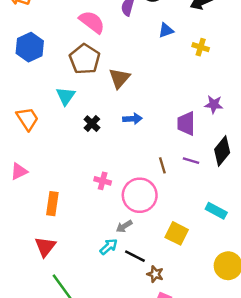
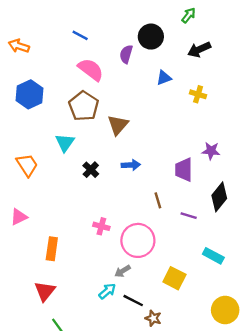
purple line: (191, 161) -> (189, 216), moved
brown line: (162, 165) -> (158, 200), moved

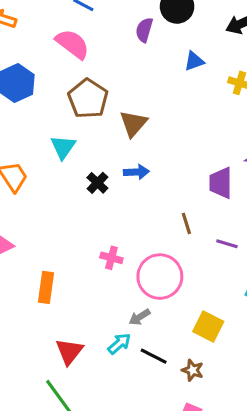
pink semicircle: (91, 70) -> (72, 44), moved
blue arrow: (131, 165) -> (136, 172), moved
red triangle: (45, 291) -> (69, 351), moved
brown star: (153, 318) -> (193, 370), moved

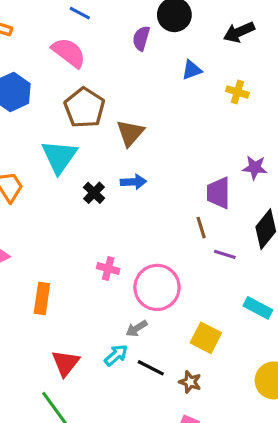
cyan triangle: (63, 147) -> (59, 157), size x1.4
brown line: (186, 223) -> (201, 228), moved

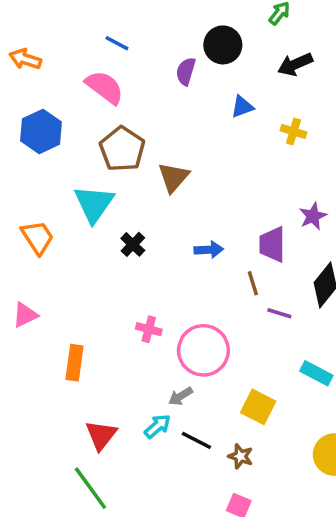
purple star: (255, 168) -> (313, 216), turned -30
blue arrow: (133, 182) -> (209, 250), moved

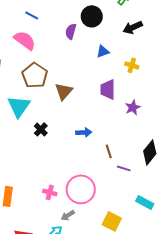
purple star: (313, 216) -> (133, 107), moved
purple trapezoid: (272, 244) -> (108, 89), moved
pink cross: (149, 329) -> (50, 192), moved

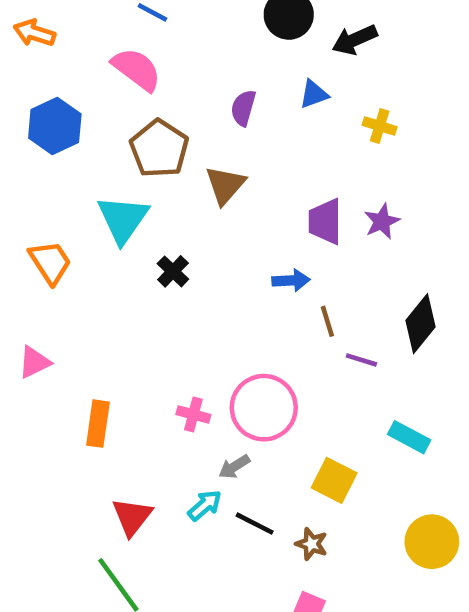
black arrow: (133, 27) -> (355, 40), moved
purple semicircle: (71, 31) -> (243, 108), moved
purple trapezoid: (108, 89) -> (325, 221), moved
blue arrow: (84, 132) -> (291, 280), moved

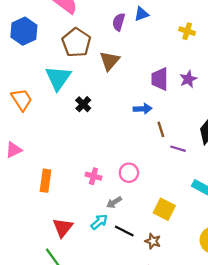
blue triangle: (314, 94) -> (141, 14), moved
pink circle: (264, 408) -> (129, 173), size x0.6

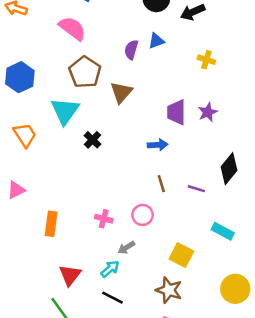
blue hexagon: (24, 31) -> (20, 77), moved
brown line: (161, 129) -> (161, 184), moved
black line: (124, 231) -> (113, 298), moved
brown star: (153, 241) -> (169, 290), size x1.5

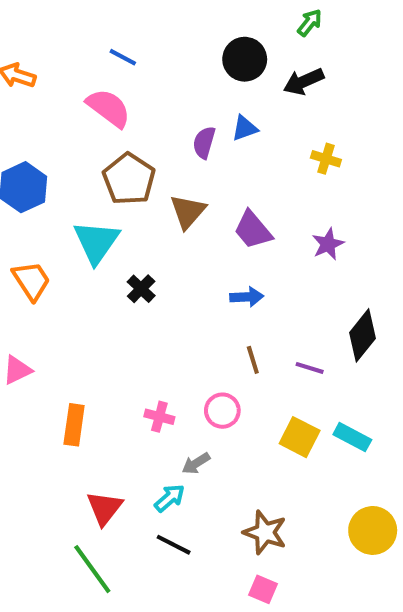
purple trapezoid: (176, 112) -> (253, 230), moved, turned -40
yellow square: (181, 255) -> (300, 437), moved

